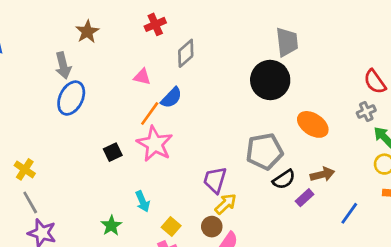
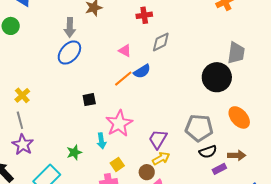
pink star: (155, 144) -> (119, 123), moved

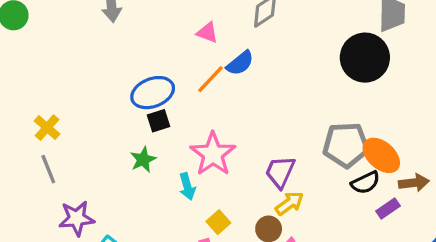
blue ellipse: (69, 53) -> (153, 93), moved, turned 35
orange ellipse: (239, 117) -> (381, 155), moved
purple star: (23, 145) -> (77, 218), moved, turned -30
green star: (74, 152) -> (143, 160), moved

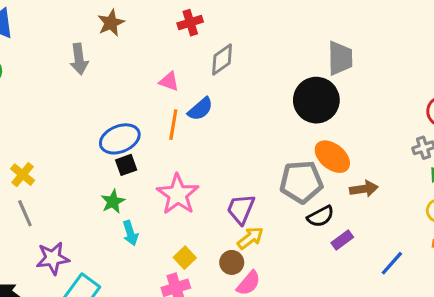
orange line: (211, 79) -> (173, 125), turned -32
orange ellipse: (381, 155) -> (332, 157), moved
brown arrow: (414, 183) -> (364, 189), moved
cyan arrow: (187, 186) -> (130, 233), moved

